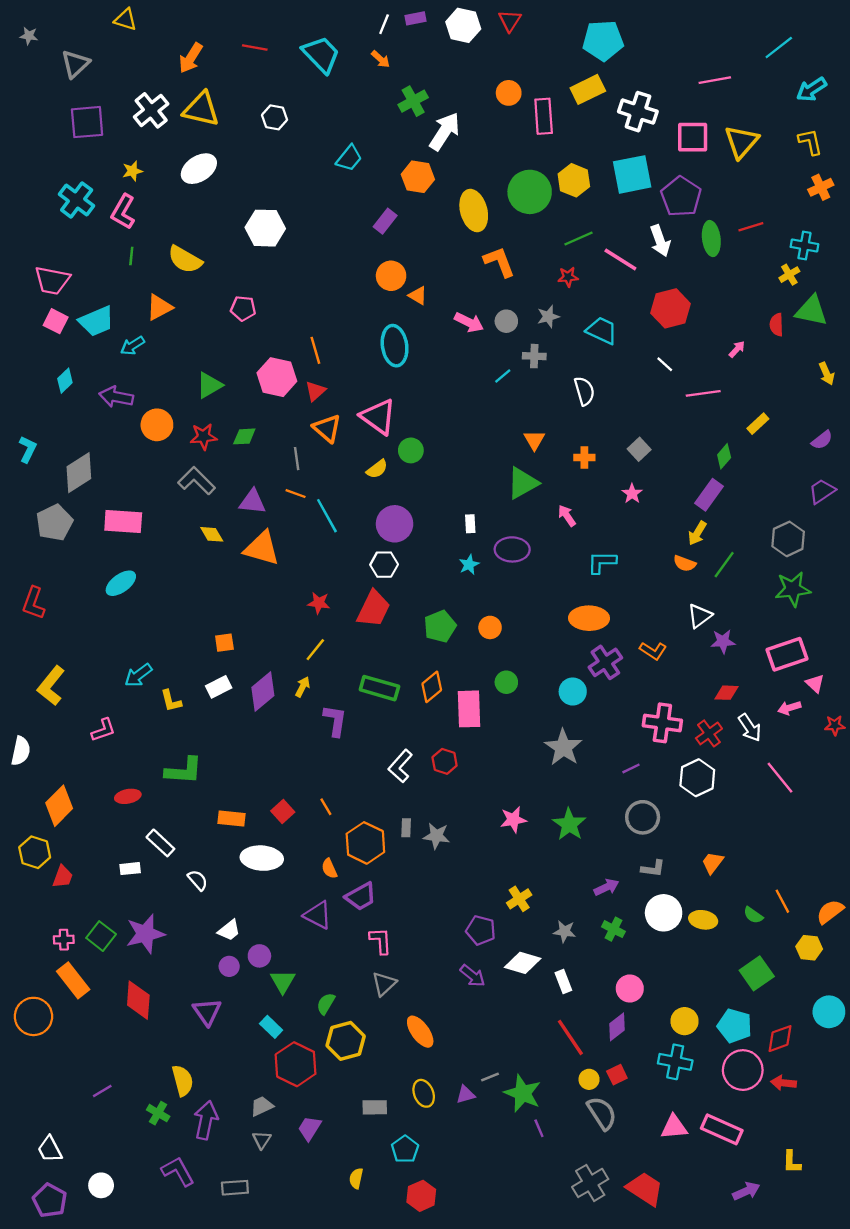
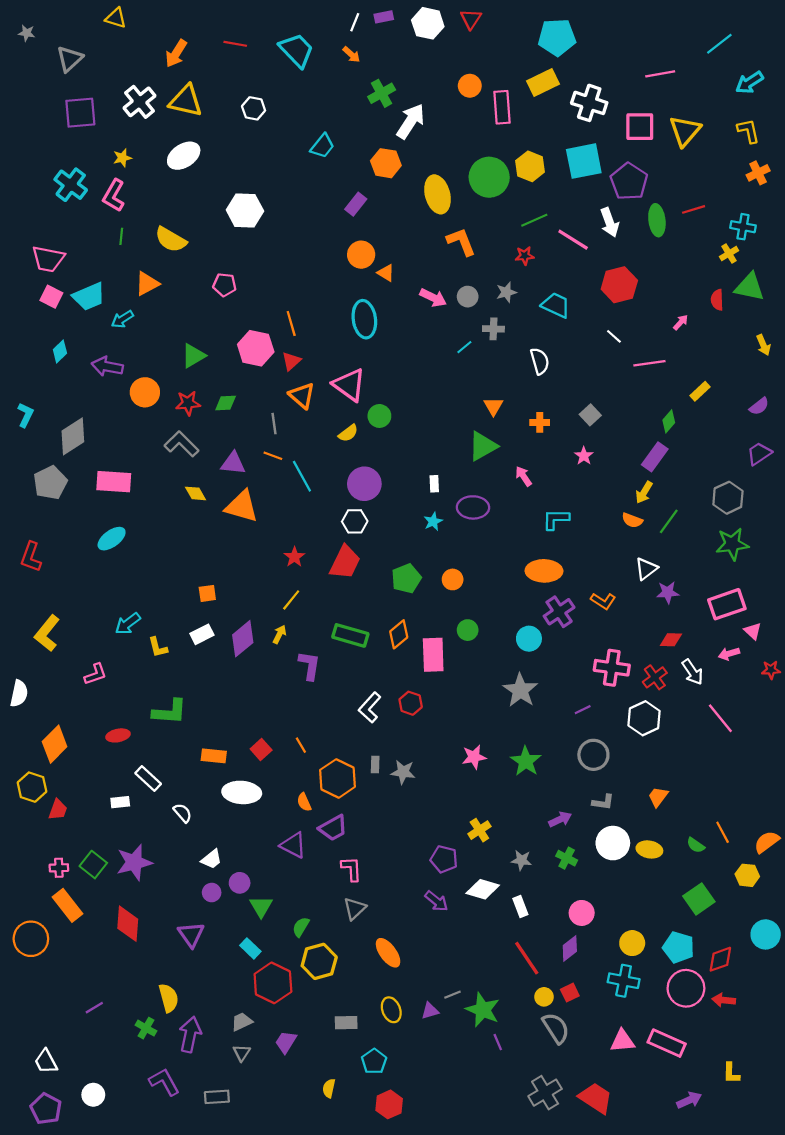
red star: (319, 603) -> (294, 557), turned 30

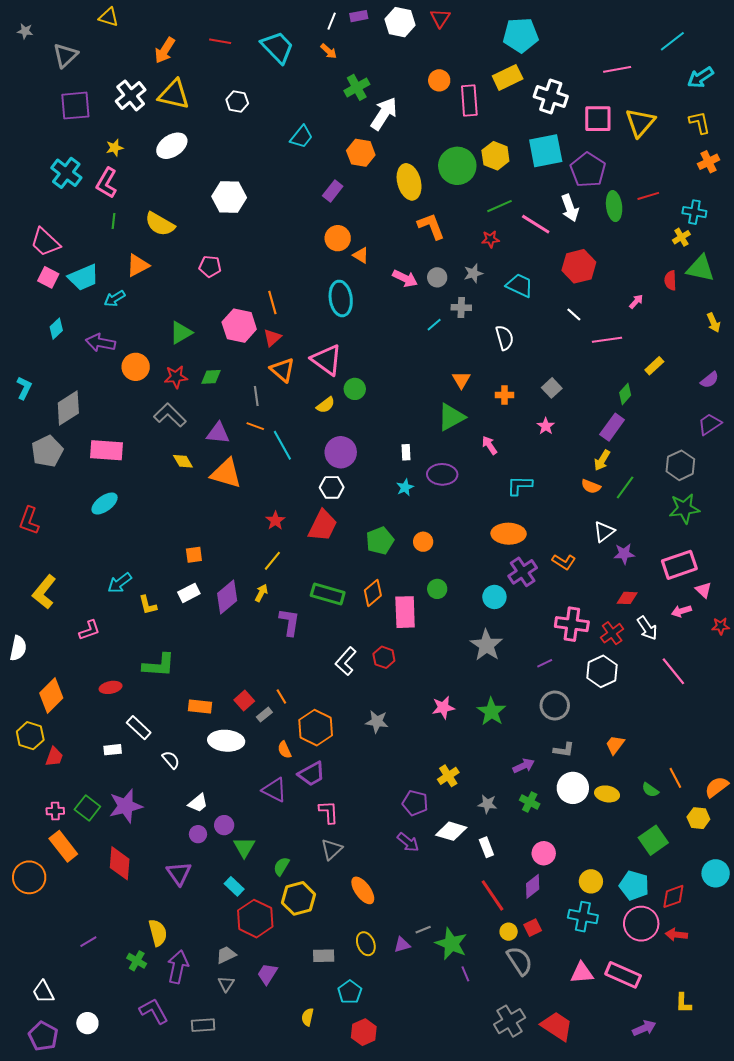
pink trapezoid: (48, 259) -> (45, 242), turned 32
gray rectangle: (375, 765) -> (264, 715), moved, turned 49

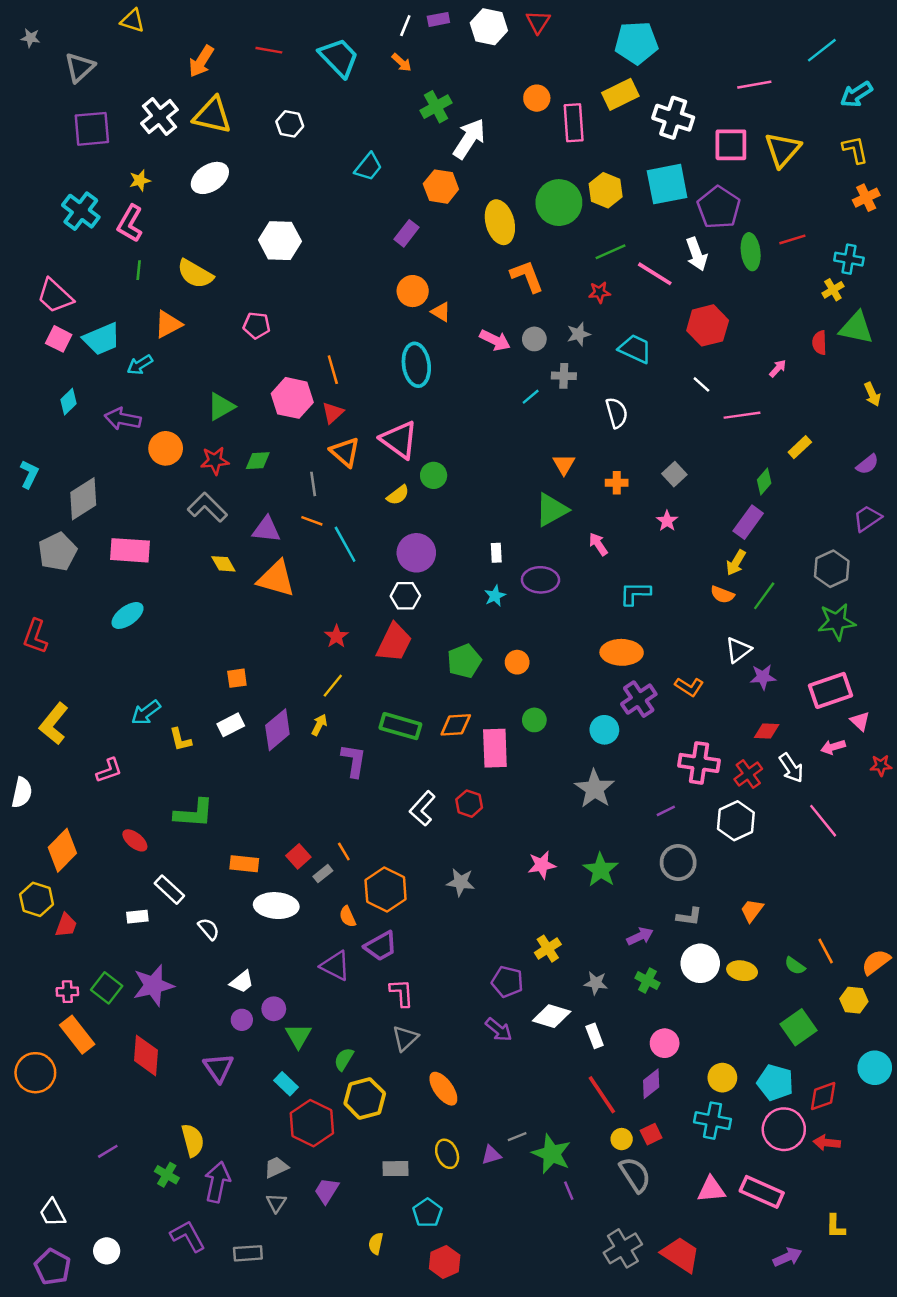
orange diamond: (373, 593) -> (456, 725), turned 36
red ellipse: (111, 687) -> (135, 840), turned 50

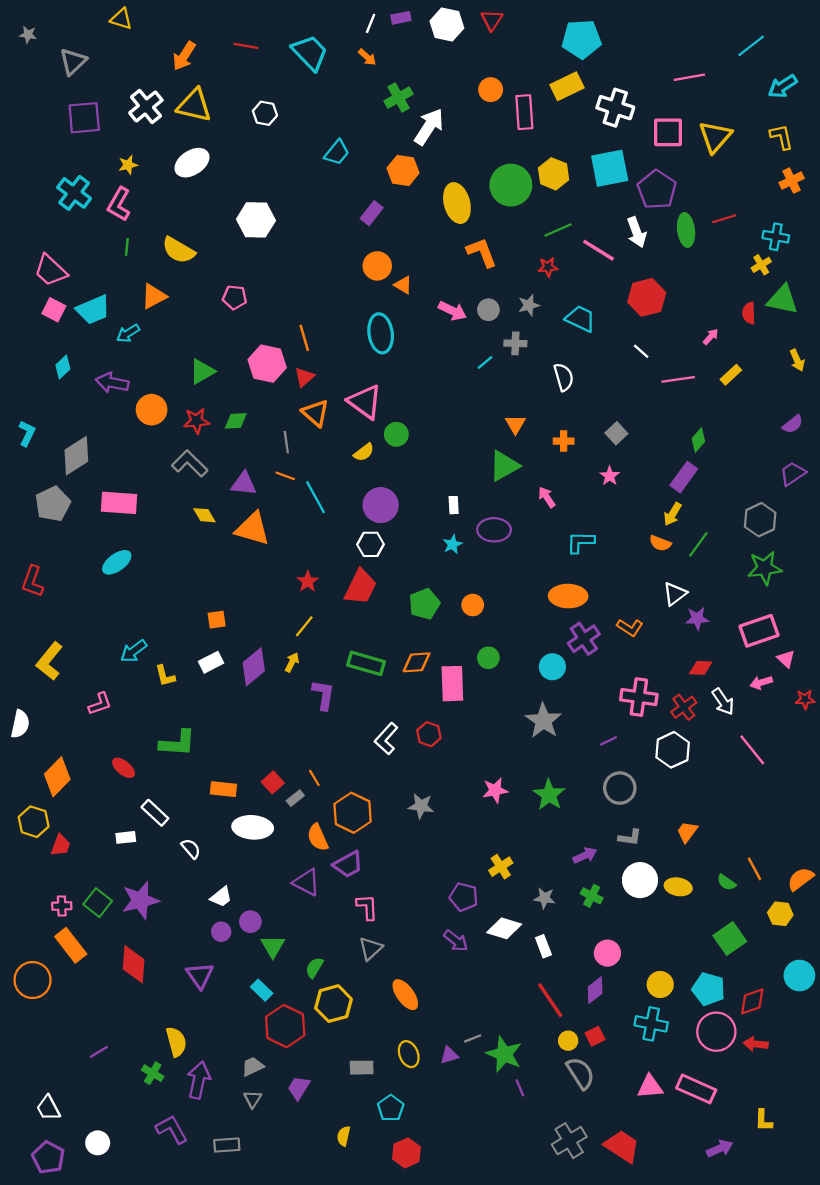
yellow rectangle: (800, 447) -> (731, 375), moved
orange semicircle: (348, 917) -> (318, 837), size x1.4

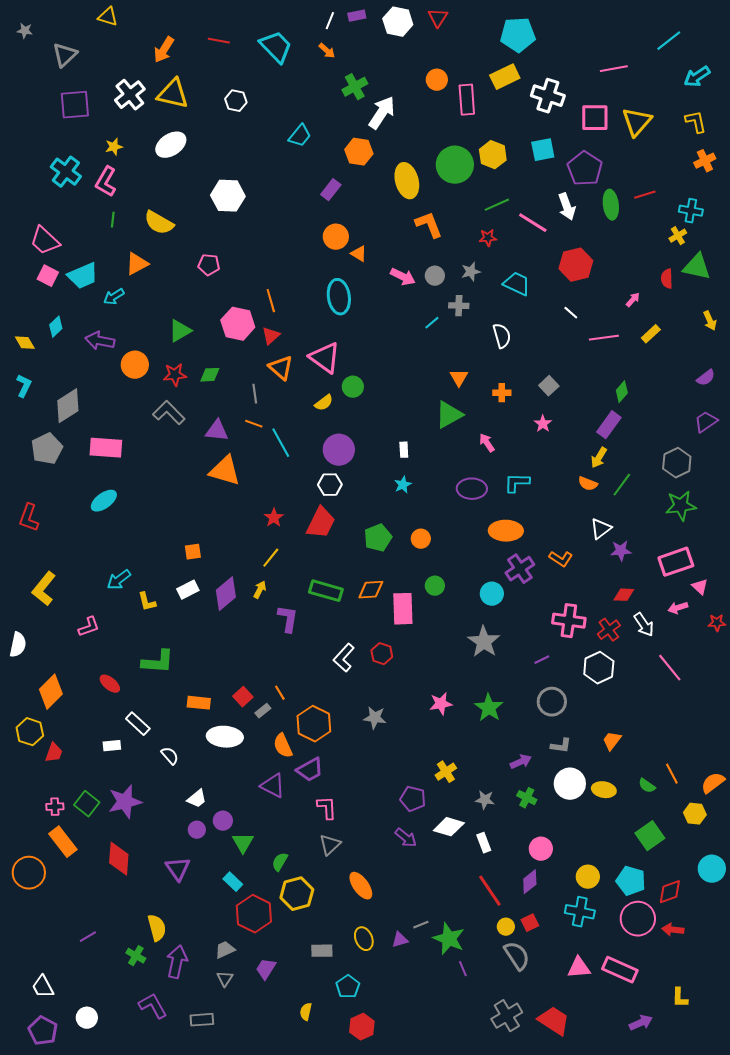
cyan square: (610, 168) -> (543, 150), size x0.7
yellow diamond: (204, 515) -> (25, 343), moved
purple ellipse: (494, 530) -> (472, 489), moved

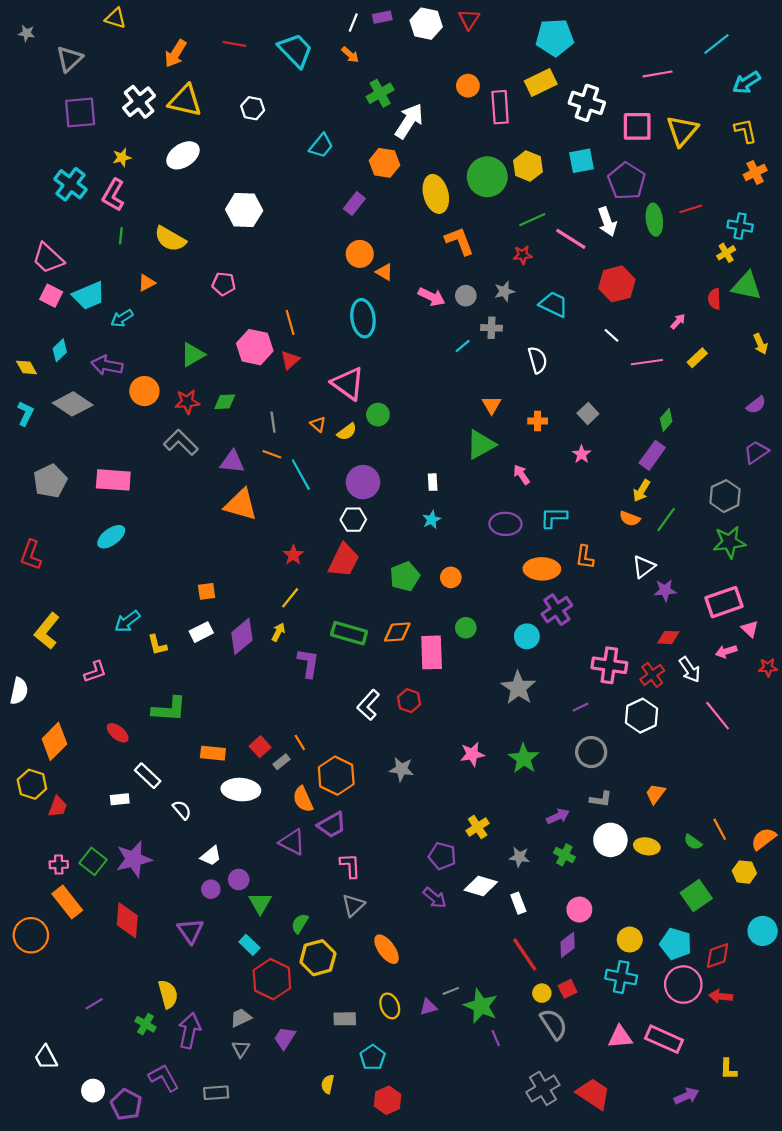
orange triangle: (137, 264) -> (147, 283), size x0.7
orange triangle: (281, 368) -> (318, 424), moved, size x0.6
gray diamond: (68, 406) -> (73, 404), moved, turned 66
orange L-shape: (561, 559) -> (585, 557), moved, turned 65
purple pentagon: (43, 1031) -> (126, 1105), moved

